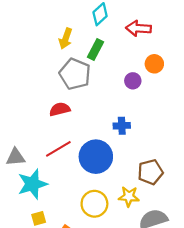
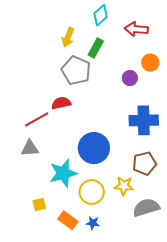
blue cross: (122, 126) -> (144, 120), moved, size x1.8
red line: (58, 149) -> (37, 119), moved
gray triangle: (15, 157) -> (30, 148), moved
cyan star: (32, 184) -> (63, 173), moved

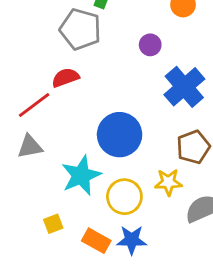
purple circle: (130, 78) -> (150, 45), moved
blue cross: (144, 120) -> (184, 87), turned -32
blue star: (93, 223) -> (132, 240), size x1.5

